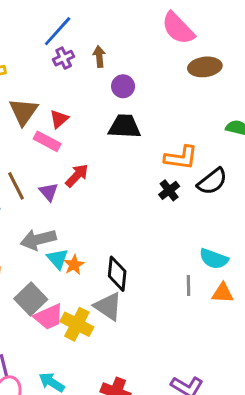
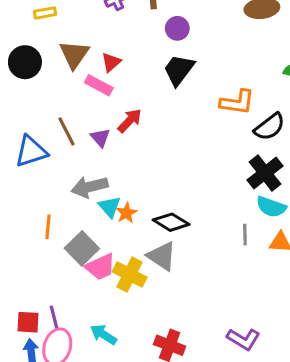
black trapezoid: (125, 126) -> (179, 70), turned -56
black cross: (169, 190) -> (265, 173), moved, size x1.6
black diamond: (117, 274) -> (171, 222), turned -64

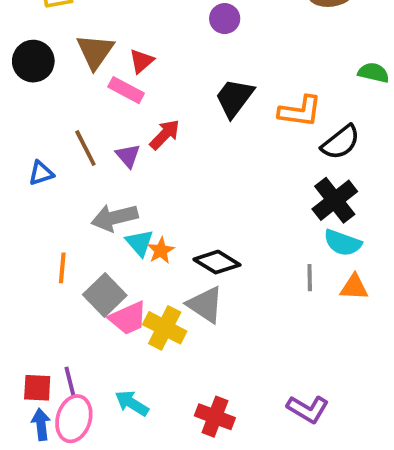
black trapezoid: (179, 70) -> (234, 98), moved
blue triangle: (31, 151) -> (41, 173), size x0.6

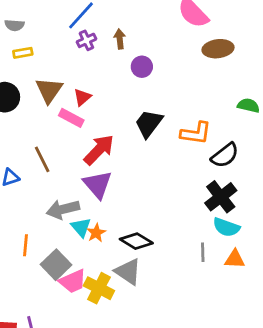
red arrow: (165, 135) -> (99, 150), size x1.4
purple triangle: (128, 156) -> (98, 184), moved, size x1.6

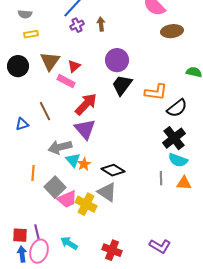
purple circle: (142, 67) -> (117, 60), moved, size x1.5

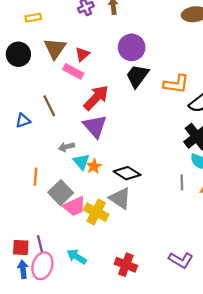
gray arrow: (60, 147) -> (66, 147), size x0.6

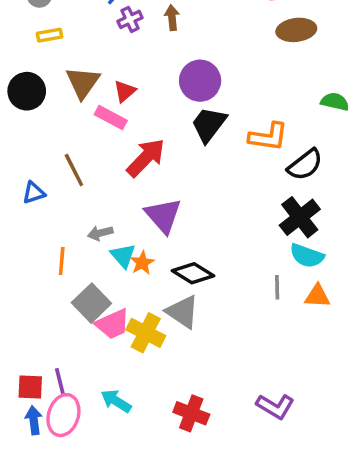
purple triangle: (95, 126) -> (163, 215), moved
orange line: (36, 177) -> (62, 261), moved

